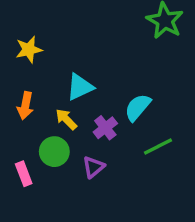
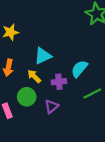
purple cross: (105, 128) -> (59, 82), turned 32

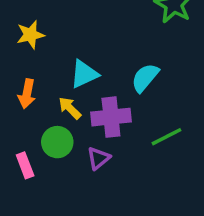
cyan semicircle: (79, 69) -> (145, 78), moved
purple cross: (59, 82) -> (111, 117), size x1.5

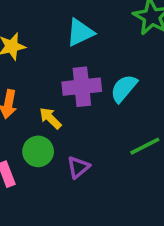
cyan triangle: (84, 74) -> (80, 32), moved
purple cross: (111, 117) -> (82, 87), moved

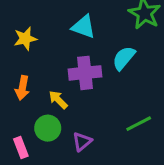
cyan triangle: (80, 32) -> (84, 27), turned 45
cyan semicircle: (124, 88) -> (124, 58), moved

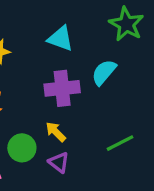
yellow arrow: (58, 100) -> (56, 132), moved
purple triangle: (82, 142) -> (59, 162), turned -42

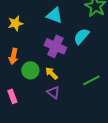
purple cross: (62, 88) -> (55, 46), turned 30
green circle: (22, 148) -> (30, 70), moved

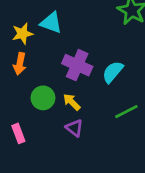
cyan triangle: (54, 15) -> (51, 23), moved
cyan semicircle: (81, 36) -> (113, 72), moved
orange arrow: (13, 56) -> (20, 64), moved

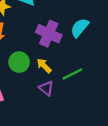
cyan semicircle: (113, 72) -> (80, 28), moved
green line: (126, 112) -> (72, 74), moved

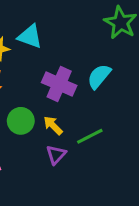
purple triangle: (46, 88) -> (56, 155), turned 35

